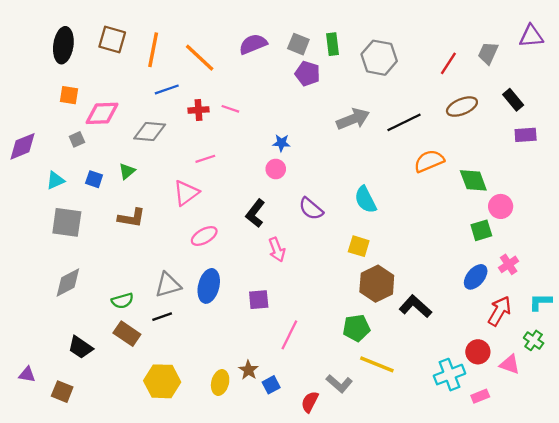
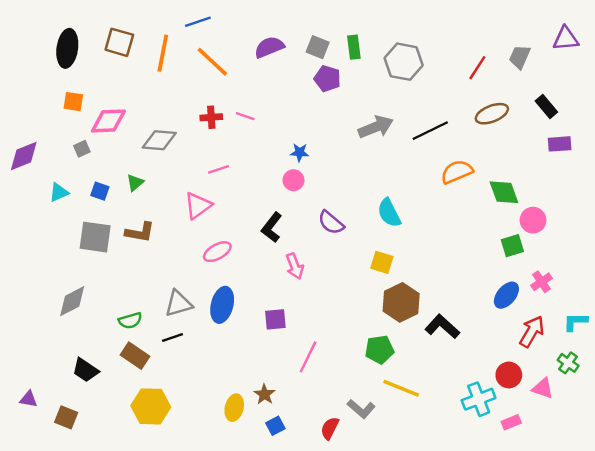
blue line: (167, 89) -> (198, 22), moved
gray square: (67, 222) -> (95, 237), moved
yellow hexagon: (162, 381) -> (151, 406), moved
blue square: (271, 385) -> (275, 426), moved

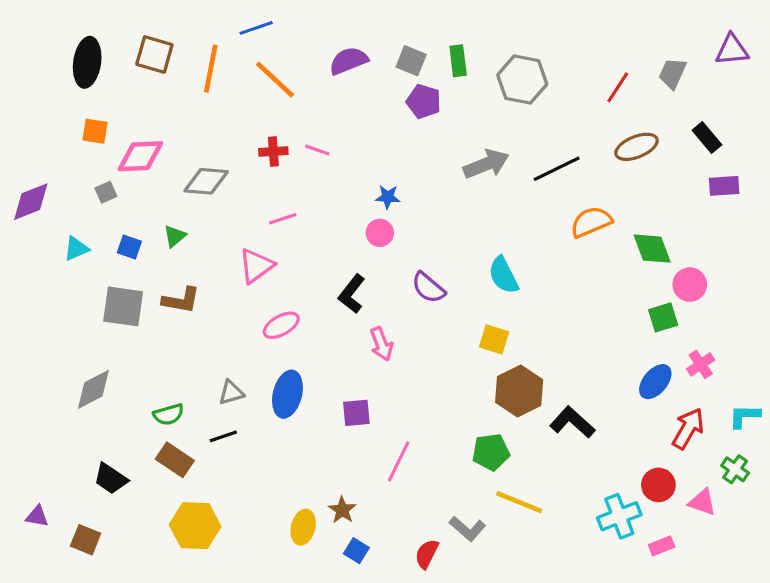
gray triangle: (179, 304) -> (231, 393), size x0.7
blue square: (275, 426) -> (356, 551), turned -30

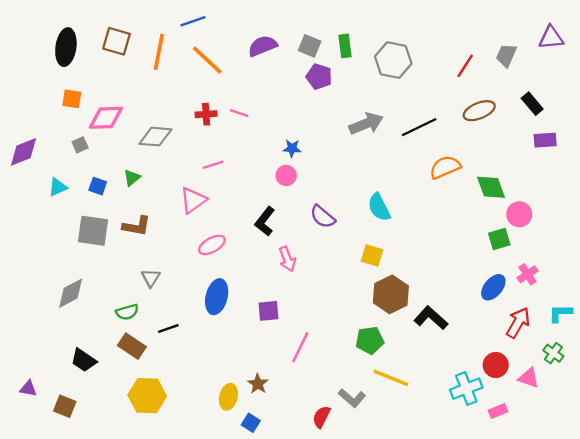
gray triangle: (231, 393) -> (151, 278), moved, turned -42
blue square: (356, 551) -> (251, 423), moved

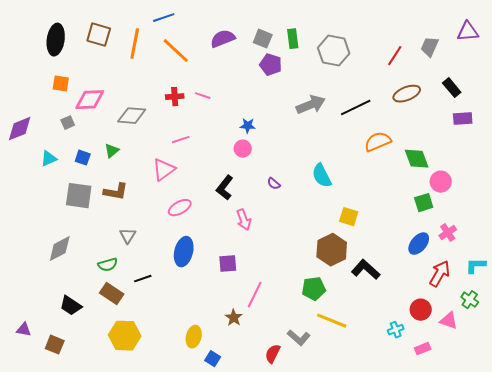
purple semicircle: (323, 217) -> (274, 184), size x0.6
yellow square: (372, 255) -> (349, 217), moved
brown star: (258, 384) -> (234, 318), moved
cyan cross: (466, 389) -> (396, 330), size x0.6

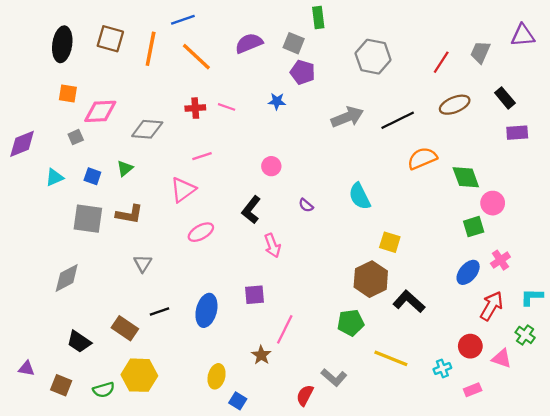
green rectangle: (293, 39) -> (318, 17), moved
blue star: (248, 126) -> (277, 101), moved
blue ellipse: (184, 252) -> (206, 310), moved
green semicircle: (108, 265) -> (104, 390), moved
yellow line: (332, 321) -> (391, 358), moved

